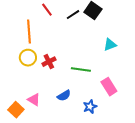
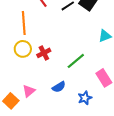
green line: (81, 70) -> (76, 61), turned -48
pink triangle: (34, 100) -> (29, 91), turned 48

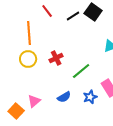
red cross: (44, 53) -> (56, 58), moved
blue star: (85, 98) -> (90, 97), moved

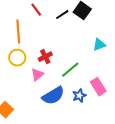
blue semicircle: (64, 97) -> (53, 96), size x1.6
pink triangle: (34, 101) -> (37, 75), moved

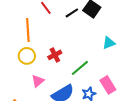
pink triangle: (37, 75) -> (38, 81), moved

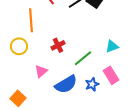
cyan triangle: (109, 43) -> (112, 46), moved
yellow circle: (27, 56) -> (19, 46), moved

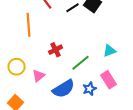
yellow circle: (19, 46) -> (16, 67), moved

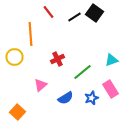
yellow circle: (16, 67) -> (14, 57), moved
blue semicircle: (64, 89) -> (66, 98), size x0.7

